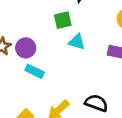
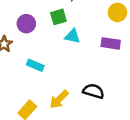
purple circle: (26, 48) -> (26, 24), moved

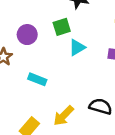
cyan triangle: (72, 36) -> (77, 47), turned -42

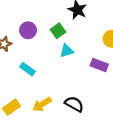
green square: (62, 27) -> (58, 31), turned -32

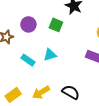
green square: (58, 31) -> (56, 25), turned -32
cyan triangle: (67, 51) -> (50, 55), moved

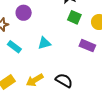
green square: (56, 25) -> (74, 17), moved
cyan rectangle: (28, 60) -> (14, 47), moved

